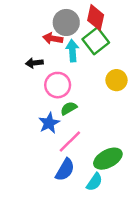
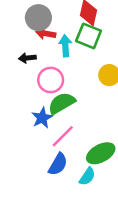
gray circle: (66, 22) -> (38, 18), moved
green square: (96, 41) -> (89, 36), turned -30
green semicircle: (69, 108) -> (62, 103), size x1.6

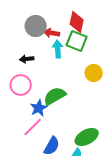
red arrow: (46, 34) -> (52, 33), moved
pink circle: (51, 80) -> (21, 85), moved
pink line: (63, 136) -> (33, 127), moved

